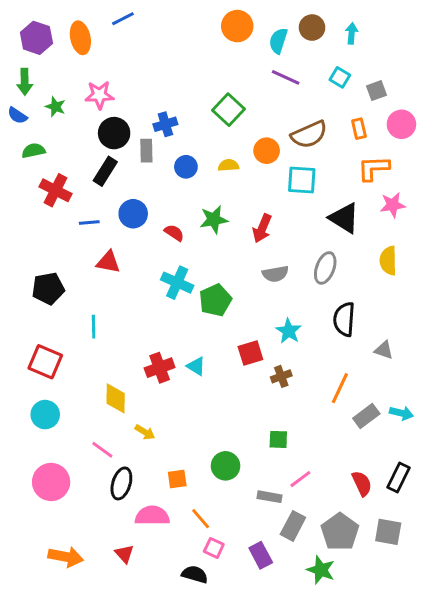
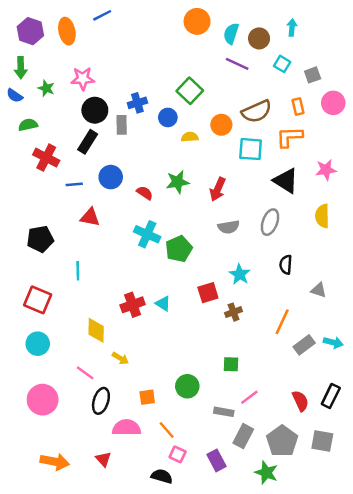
brown circle: (312, 28) -> (259, 38), moved
blue circle: (186, 167) -> (168, 117), moved
orange L-shape: (374, 168) -> (289, 137), moved
black semicircle: (344, 319) -> (286, 265), size x0.7

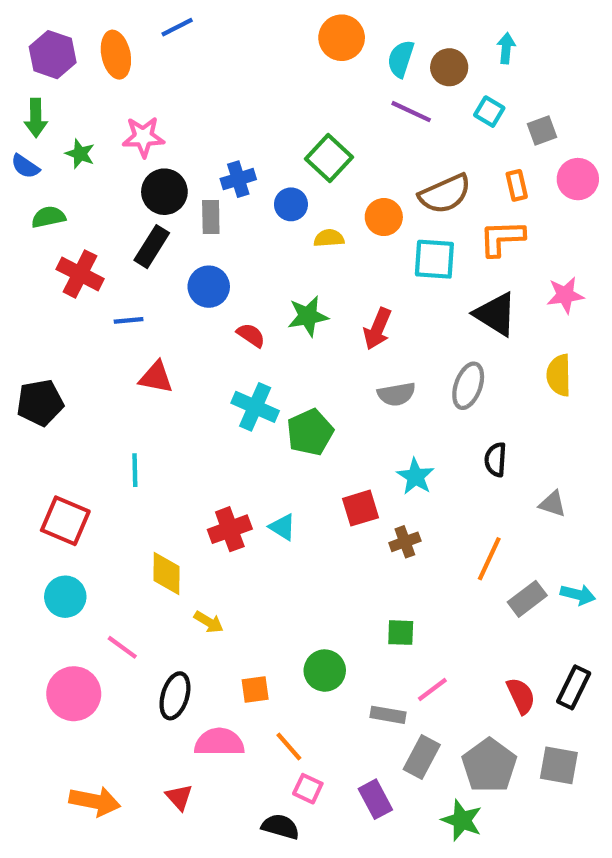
blue circle: (111, 177) -> (209, 287), moved
black pentagon: (40, 239) -> (40, 403), moved
pink line: (85, 373) -> (122, 647), moved

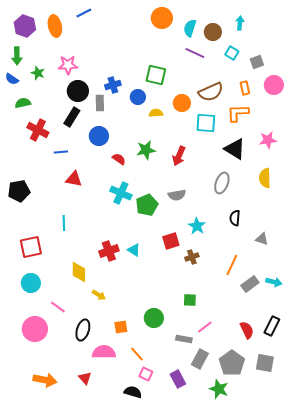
green square: (329, 158) -> (156, 75), turned -30
gray semicircle: (396, 394) -> (177, 195), moved
red square: (65, 521) -> (31, 247), turned -35

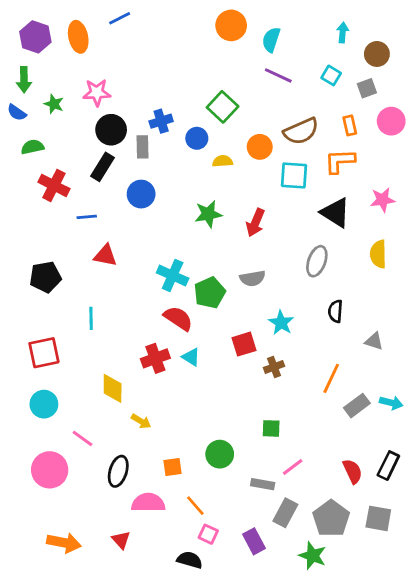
brown circle: (213, 32) -> (377, 54), moved
green square: (156, 75) -> (223, 107), turned 30
red semicircle: (119, 159) -> (178, 318), moved, size x1.5
black pentagon: (19, 191) -> (45, 277), moved

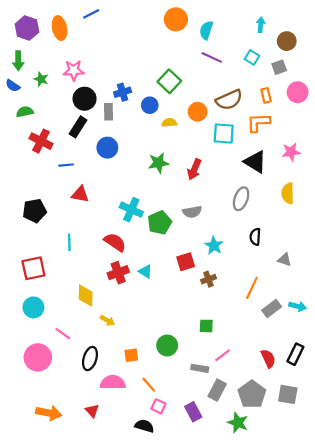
red semicircle: (178, 318) -> (115, 242), moved

